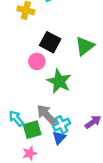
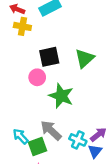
black square: (50, 42) -> (49, 57), turned -36
cyan cross: (62, 125) -> (78, 140), moved, turned -35
blue triangle: (59, 138) -> (95, 151), moved

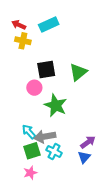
gray arrow: (51, 130) -> (45, 137), turned -55
cyan arrow: (21, 136) -> (29, 132), moved
cyan cross: (78, 140) -> (54, 151), moved

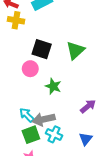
black square: (46, 70) -> (42, 49), turned 30
green star: (56, 105) -> (53, 86), size x0.7
purple arrow: (88, 142) -> (88, 106), moved

